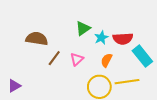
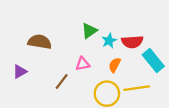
brown line: (54, 58) -> (62, 81), moved
pink triangle: (77, 59) -> (83, 64), turned 32
purple triangle: (14, 86) -> (20, 72), moved

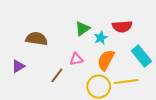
red semicircle: (132, 42) -> (122, 26), moved
orange semicircle: (115, 65) -> (106, 60), size x1.5

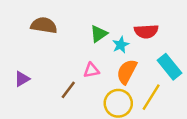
brown semicircle: (37, 39) -> (44, 25), moved
yellow line: (126, 81) -> (151, 97), turned -50

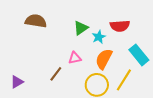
purple triangle: (22, 79) -> (17, 82), moved

